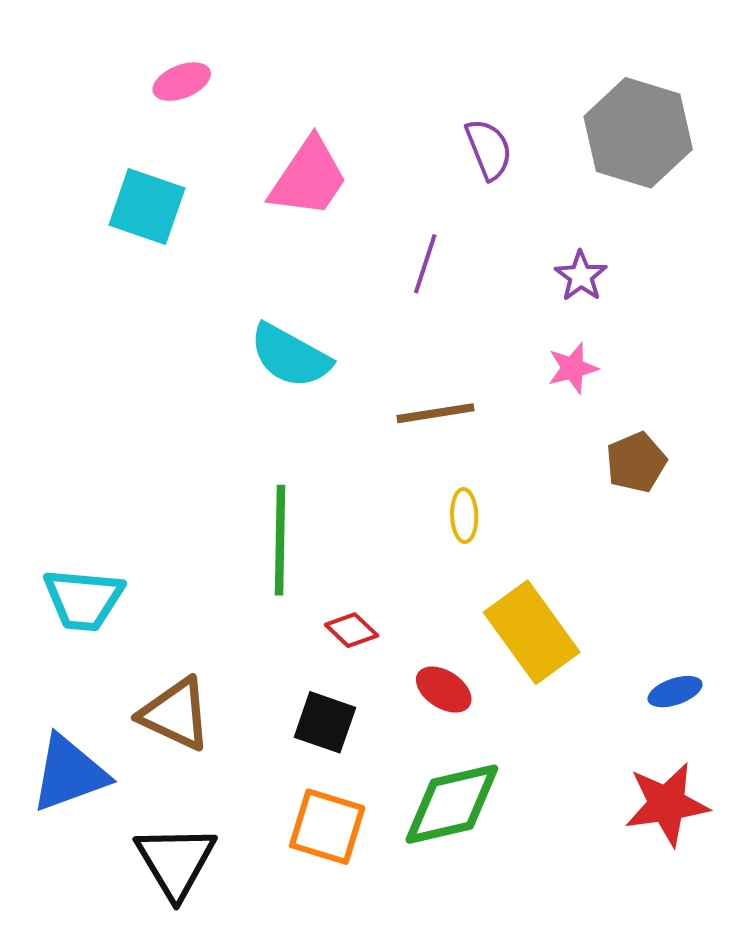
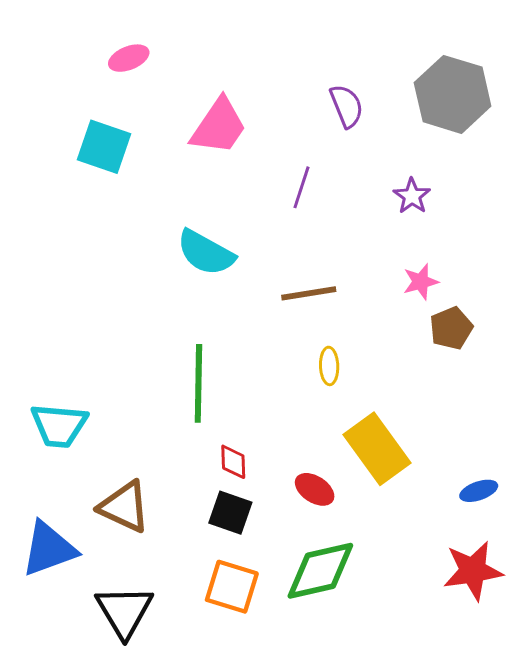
pink star: (573, 368) -> (421, 282), moved
red diamond: (352, 630) -> (233, 462), moved, turned 45

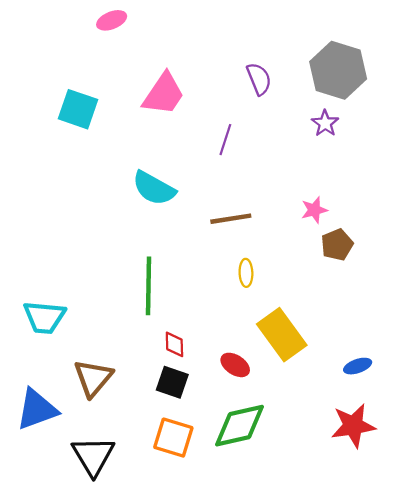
pink ellipse: (129, 58) -> (112, 20), moved
purple star: (412, 196) -> (325, 123), moved
brown triangle: (124, 507) -> (93, 378), turned 45

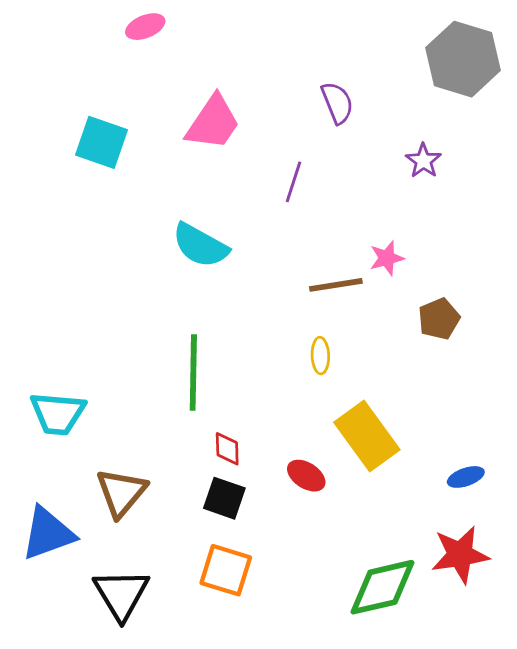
gray hexagon: (338, 70) -> (463, 59), moved
pink star: (314, 210) -> (387, 258), moved
brown line: (231, 219) -> (336, 285), moved
green diamond: (239, 426) -> (382, 587), moved

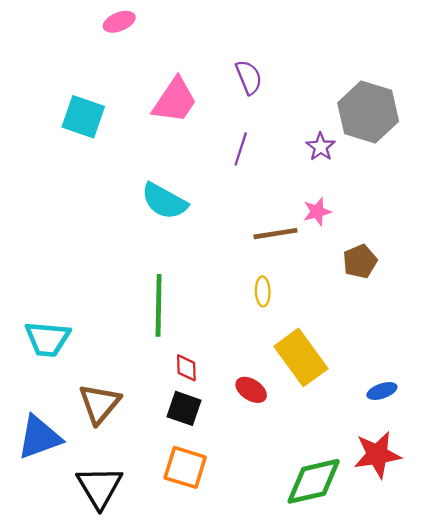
gray hexagon: (463, 59) -> (368, 112), moved
purple semicircle: (337, 103) -> (249, 77), moved
purple star: (423, 161) -> (321, 147), moved

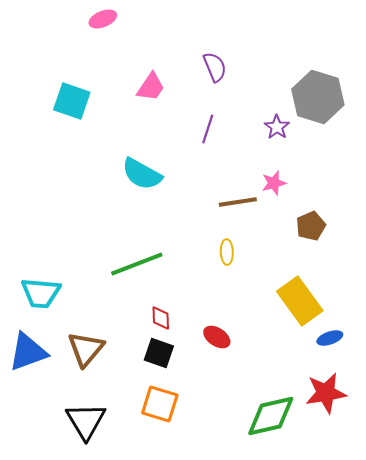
pink trapezoid: (175, 100) -> (151, 87), size x0.7
green line: (159, 305) -> (137, 264), turned 68
yellow rectangle: (301, 357) -> (300, 301), moved
blue triangle: (39, 437) -> (28, 352), moved

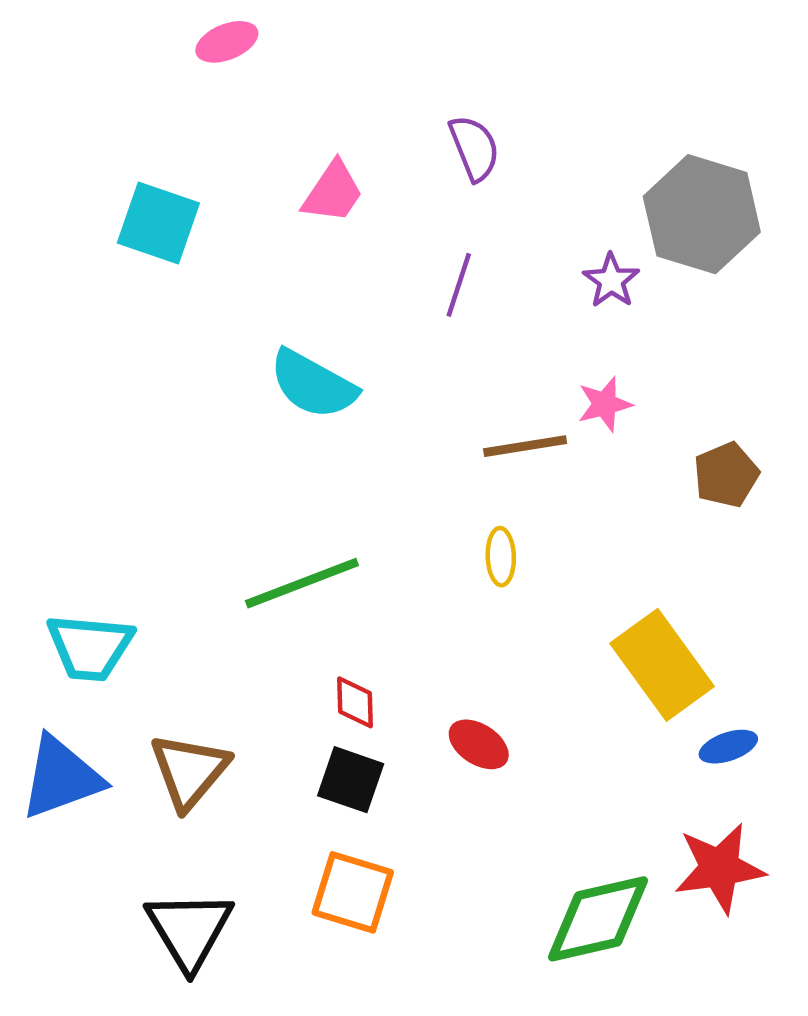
brown pentagon: (311, 226) -> (726, 475), moved

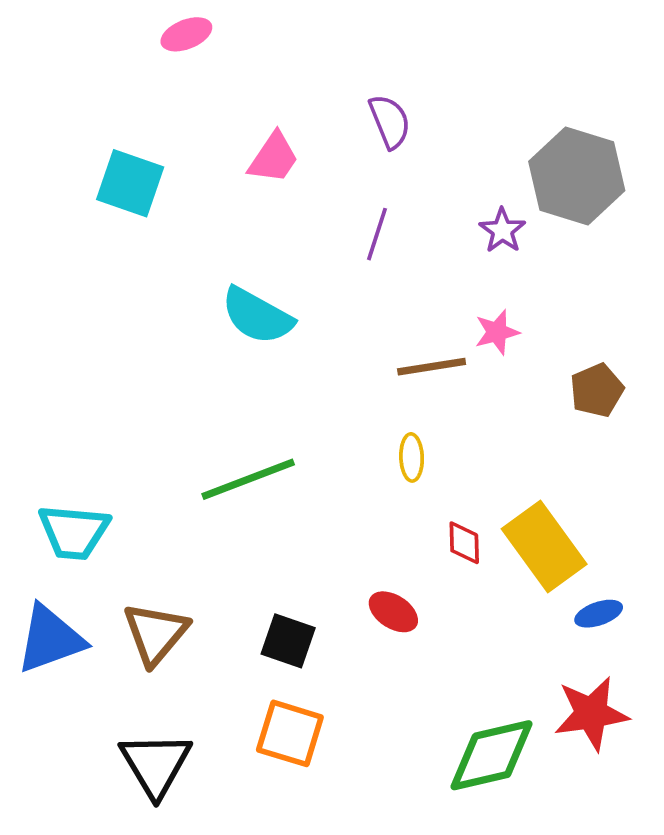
red diamond: (355, 702) -> (464, 543), moved

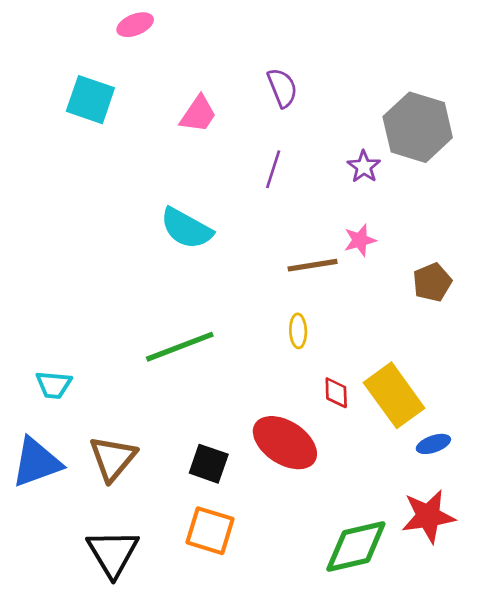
cyan square: (130, 183) -> (90, 100), moved
cyan trapezoid: (74, 532) -> (54, 385), size x0.7
red ellipse: (393, 612) -> (285, 443), size x1.8

